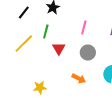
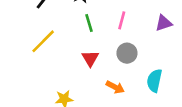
green line: (46, 32) -> (89, 23), moved, turned -32
red triangle: (59, 48) -> (90, 58), moved

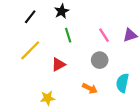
pink line: (122, 20) -> (104, 35), moved, turned -48
red triangle: (90, 58) -> (58, 64), moved, turned 32

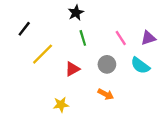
black line: (30, 17) -> (24, 29), moved
gray circle: (100, 60) -> (107, 64), moved
cyan semicircle: (122, 83) -> (140, 66), moved, turned -66

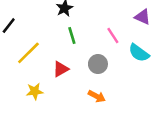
purple triangle: (148, 38) -> (143, 17), moved, turned 42
cyan semicircle: (140, 66) -> (139, 53), moved
yellow star: (61, 105) -> (35, 91), moved

